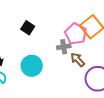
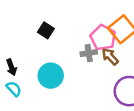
brown arrow: (78, 60) -> (110, 57), moved

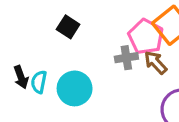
cyan semicircle: (14, 89) -> (39, 82), moved, turned -126

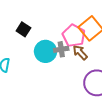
cyan circle: (75, 88) -> (45, 51), moved

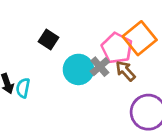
gray cross: (61, 49) -> (100, 67), turned -32

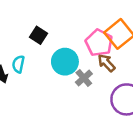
gray cross: (100, 67) -> (84, 78), moved
cyan semicircle: (23, 88) -> (18, 64), moved

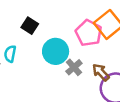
brown arrow: (106, 63) -> (101, 72), moved

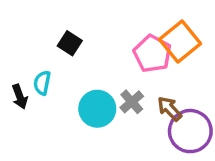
cyan circle: (56, 51) -> (97, 109), moved

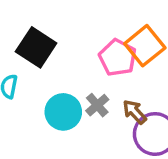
black square: (70, 43) -> (36, 47), size x1.6

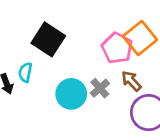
brown arrow: (135, 112) -> (131, 81), moved

